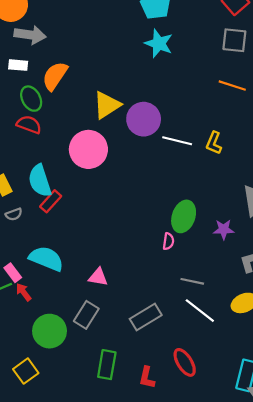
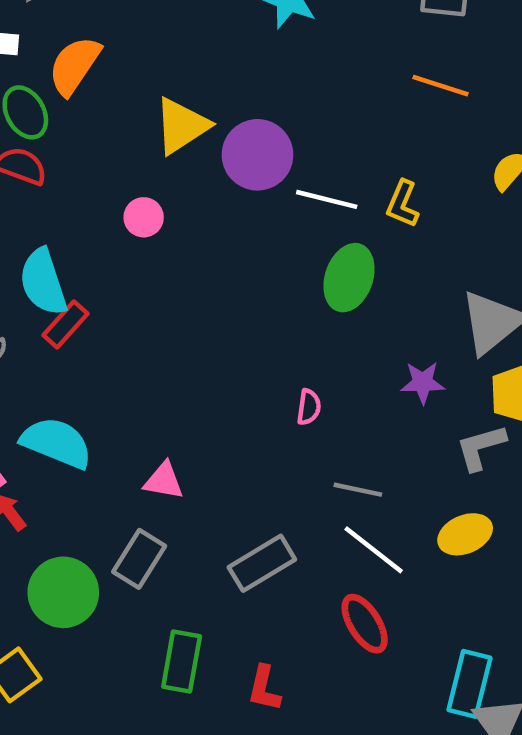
pink circle: (88, 149) -> (144, 217), size x0.5
green ellipse: (184, 216) -> (349, 278), moved
red ellipse: (185, 362) -> (365, 624), moved

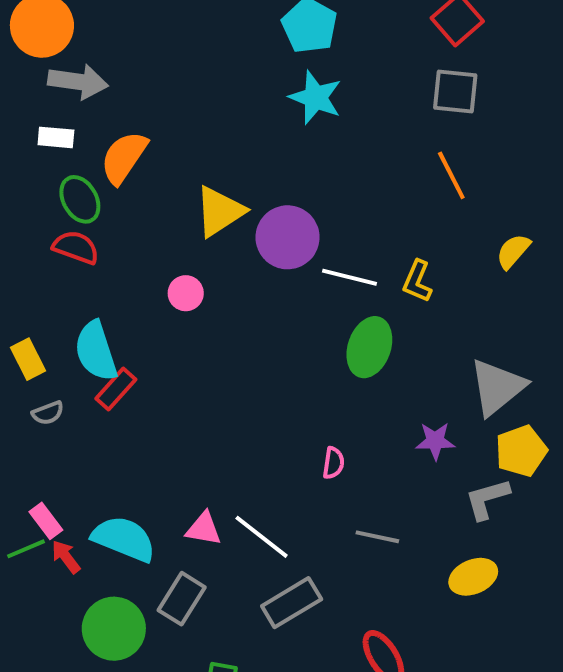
orange line: (441, 86) -> (451, 175), turned 45
cyan semicircle: (57, 443) -> (124, 539), moved
white line: (374, 550) -> (262, 537), moved

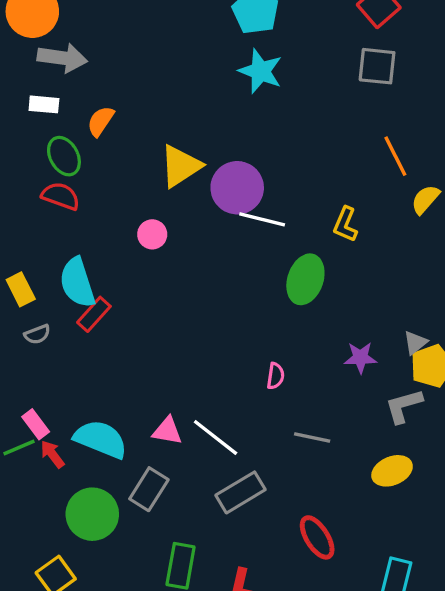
orange semicircle: (124, 157) -> (101, 121), size x0.7
orange line: (451, 175) -> (395, 156), moved
white line: (349, 277) -> (262, 219), moved
gray triangle: (497, 387) -> (415, 343), moved, size x0.5

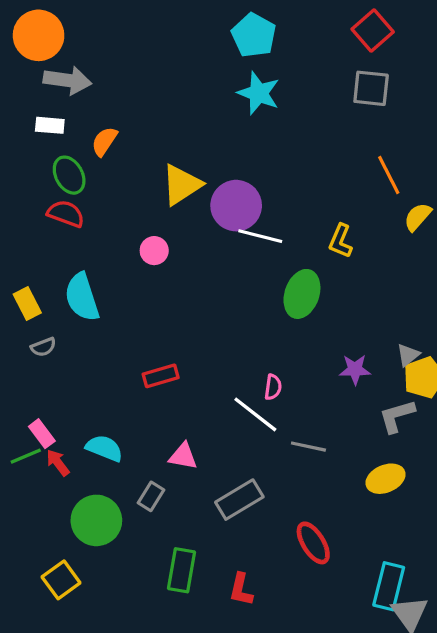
red rectangle: (94, 314) -> (161, 376), moved, turned 32
pink triangle: (167, 431) -> (183, 456), moved
white line: (216, 438) -> (255, 414), moved
cyan semicircle: (101, 439) -> (104, 448), size x0.7
gray rectangle: (149, 489) -> (151, 496), size x0.7

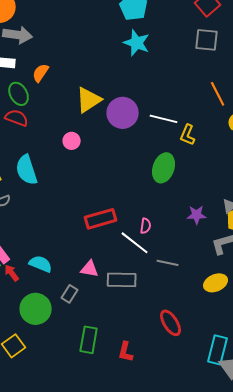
white line: (260, 236) -> (164, 119), moved
red rectangle: (161, 376) -> (101, 219), moved, size x1.4
gray rectangle: (239, 500) -> (122, 280), moved, turned 32

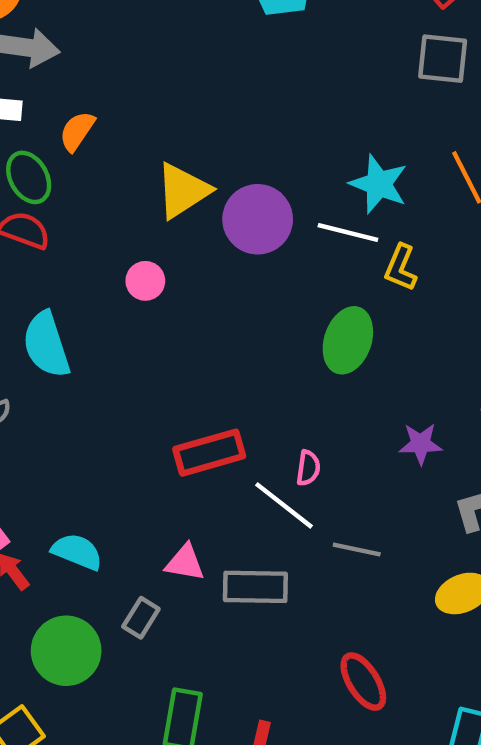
cyan star: (137, 43) -> (379, 184), moved

